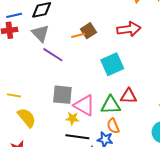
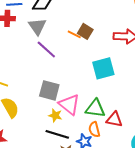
brown square: (89, 31) -> (85, 31), turned -35
orange line: (78, 35) -> (74, 34), turned 32
red triangle: (129, 96) -> (114, 119), moved

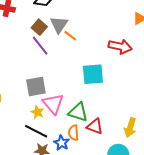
gray triangle: (37, 26) -> (59, 25), moved
brown square: (85, 31) -> (39, 27), moved
gray square: (49, 90) -> (36, 87), turned -35

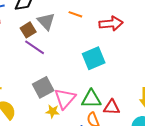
brown square: (39, 27) -> (28, 30), turned 35
orange line: (70, 36) -> (75, 14), moved
pink triangle: (53, 104) -> (65, 99), turned 40

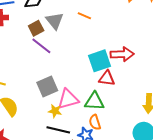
red arrow: (111, 24) -> (122, 54), moved
pink triangle: (65, 99) -> (68, 99), turned 30
red triangle: (112, 107) -> (107, 78), moved

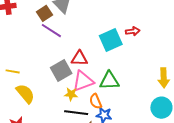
red arrow: (122, 54) -> (133, 31), size x0.6
red triangle: (107, 78) -> (79, 58), moved
orange semicircle: (95, 122) -> (96, 101), moved

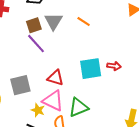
gray square: (61, 70) -> (20, 85), moved
pink triangle: (83, 81) -> (53, 101), turned 30
green triangle: (109, 81) -> (78, 107), turned -35

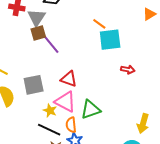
gray triangle: (53, 21) -> (37, 18), moved
brown square: (34, 25) -> (38, 33), moved
cyan square: (91, 69) -> (110, 40), moved

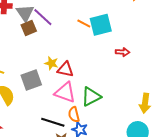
orange line: (99, 24) -> (84, 24), moved
purple line: (51, 44) -> (43, 17), moved
yellow star: (50, 111) -> (51, 63), moved

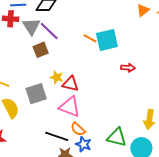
brown square: (29, 28) -> (41, 50), moved
green triangle: (91, 97) -> (117, 137), moved, turned 40
orange semicircle: (74, 114) -> (78, 129), turned -35

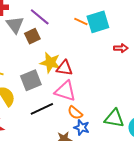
gray triangle: (31, 26) -> (15, 25), moved
yellow star: (57, 77) -> (50, 63), size x1.5
black line: (57, 136) -> (42, 109), moved, turned -40

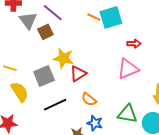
red triangle: (64, 68) -> (78, 74), moved, turned -42
pink triangle: (65, 91) -> (128, 69), moved, turned -40
orange semicircle: (75, 113) -> (89, 99), moved

